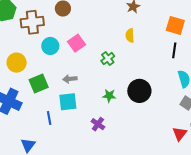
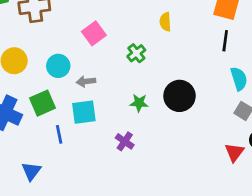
cyan circle: (50, 46) -> (58, 66), moved
green square: (39, 84) -> (43, 103), moved

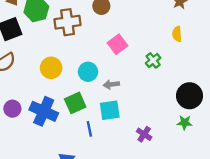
green star: (139, 103) -> (185, 123), moved

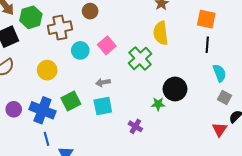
yellow semicircle: (177, 34) -> (161, 33), size x1.6
green cross: (153, 60) -> (140, 58), size x1.6
cyan circle: (88, 72) -> (80, 50), moved
green star: (185, 123) -> (158, 104), moved
blue line: (89, 129) -> (47, 139), moved

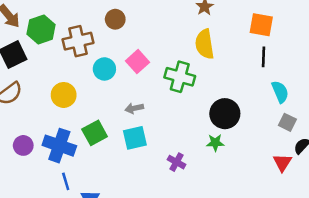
green cross: (140, 58) -> (180, 77), turned -30
green star: (158, 104) -> (215, 143), moved

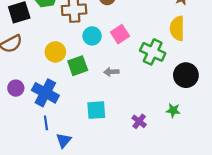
black circle: (225, 114) -> (186, 75), moved
green square: (95, 133) -> (78, 66), moved
cyan square: (135, 138) -> (96, 110), moved

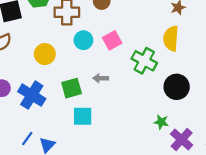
green square: (78, 66) -> (72, 88), moved
purple cross: (139, 121) -> (182, 140), moved, size x1.5
blue line: (46, 123) -> (27, 139), moved, turned 40

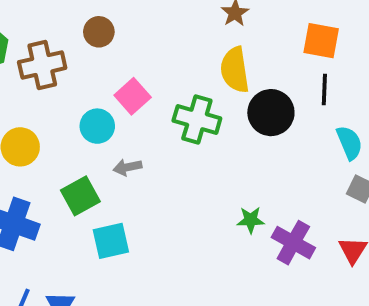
cyan circle: (83, 40) -> (97, 126), moved
black circle: (177, 87) -> (271, 113), moved

